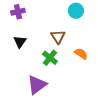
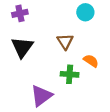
black triangle: (20, 42) -> (22, 47), size x1.5
green cross: (50, 58) -> (70, 74), moved, turned -35

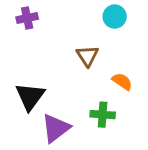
black triangle: (22, 47) -> (30, 96), moved
green cross: (70, 74) -> (103, 115), moved

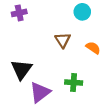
orange semicircle: (122, 81) -> (93, 48), moved

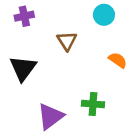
brown triangle: (63, 40) -> (67, 41), moved
black triangle: (21, 69) -> (23, 68), moved

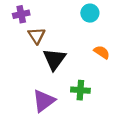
brown triangle: (67, 41) -> (37, 36), moved
black triangle: (23, 68) -> (54, 59), moved

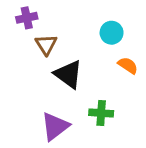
cyan circle: (90, 13) -> (112, 33), moved
black triangle: (54, 59) -> (68, 74), turned -30

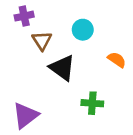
cyan circle: (112, 33) -> (83, 30), moved
purple triangle: (55, 126) -> (26, 115), moved

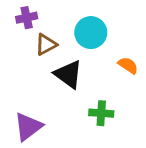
cyan circle: (83, 30) -> (91, 33), size x1.4
brown triangle: (42, 41) -> (46, 45), turned 35

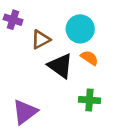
purple cross: (27, 18) -> (13, 20), moved, turned 30
orange semicircle: (128, 65) -> (89, 58), moved

